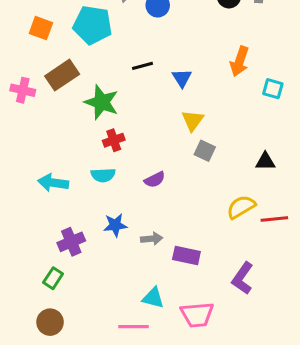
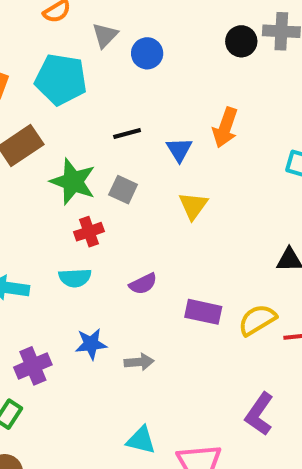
orange arrow: (240, 61) -> (225, 127), moved
gray square: (205, 151) -> (123, 190), moved
purple rectangle: (186, 255) -> (203, 312), moved

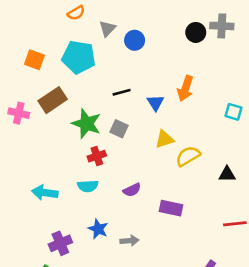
yellow triangle: (193, 206) -> (165, 139), turned 36
yellow semicircle: (257, 320) -> (188, 156), moved
blue star: (91, 344) -> (98, 229), turned 30

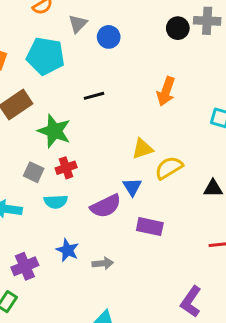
blue triangle: (155, 103) -> (132, 187), moved
gray square: (119, 129) -> (34, 172), moved
purple semicircle: (132, 190) -> (106, 206), size x1.5

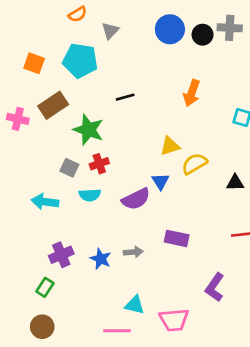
blue circle: (109, 37) -> (170, 29), moved, size x1.4
purple rectangle: (150, 227) -> (177, 238), moved
blue star: (68, 250) -> (101, 259), moved

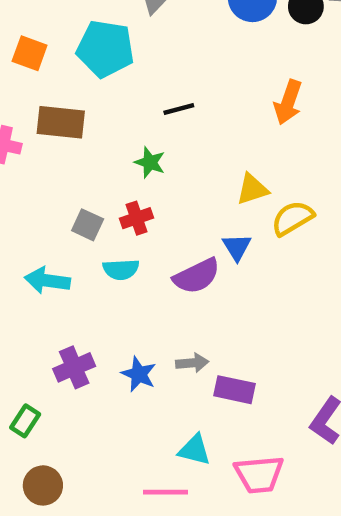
brown rectangle: (53, 105) -> (61, 122), turned 40
green star: (88, 130) -> (150, 162), moved, size x0.6
purple rectangle: (177, 238) -> (235, 390), moved
green rectangle: (45, 287) -> (25, 421), moved

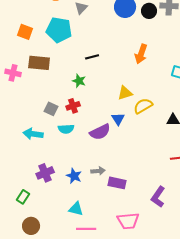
cyan triangle: (194, 450) -> (76, 209), moved

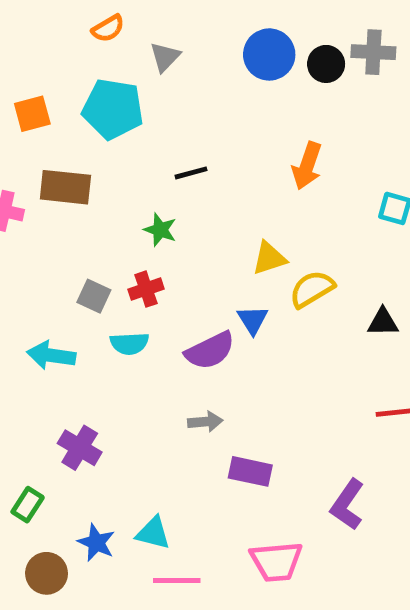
orange square: (25, 32) -> (32, 114), turned -35
gray arrow: (98, 171) -> (205, 422), moved
purple cross: (45, 173) -> (80, 448), turned -36
blue star: (74, 176) -> (96, 543), moved

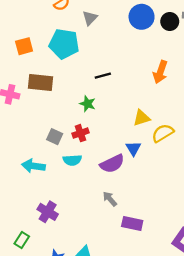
gray arrow: (205, 422) -> (110, 199), turned -126

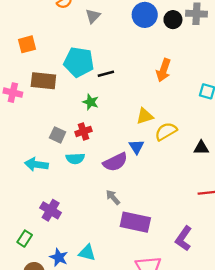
cyan pentagon: (64, 44) -> (79, 62), moved
purple rectangle: (132, 224) -> (135, 222), size x1.4

